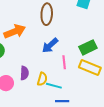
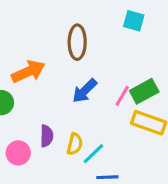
pink line: (64, 62) -> (122, 96), moved, turned 40
cyan line: (54, 86) -> (93, 154), turned -56

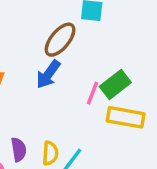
brown ellipse: (77, 42) -> (60, 40), moved, turned 48
blue arrow: (85, 91) -> (48, 74), moved

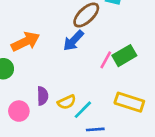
yellow rectangle: (126, 117) -> (129, 102), moved
yellow semicircle: (50, 153) -> (67, 102), turned 54

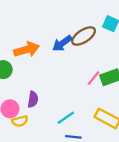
blue arrow: (73, 41) -> (62, 43), moved
yellow semicircle: (67, 102) -> (20, 121), moved

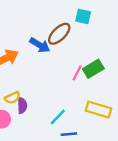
blue arrow: (62, 43) -> (40, 45), turned -102
yellow semicircle: (20, 121) -> (12, 98), moved

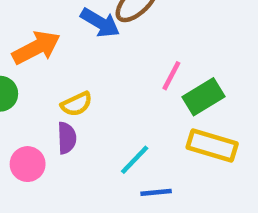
green rectangle: (93, 69) -> (204, 97), moved
yellow semicircle: (12, 98) -> (77, 104), moved

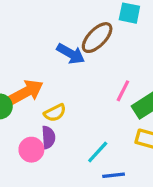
orange arrow: (36, 48) -> (26, 92), moved
pink circle: (28, 164) -> (31, 150), moved

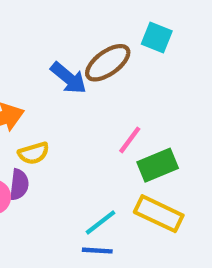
cyan line: (98, 152) -> (101, 222), moved

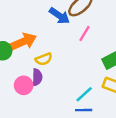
pink line: (130, 140) -> (85, 33), moved

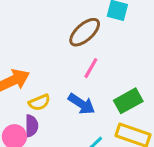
blue arrow: (59, 16) -> (82, 104), moved

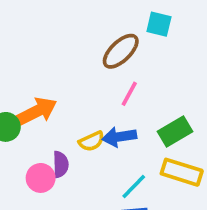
yellow semicircle: (39, 102) -> (92, 141), moved
blue arrow: (82, 104) -> (119, 137), turned 140

